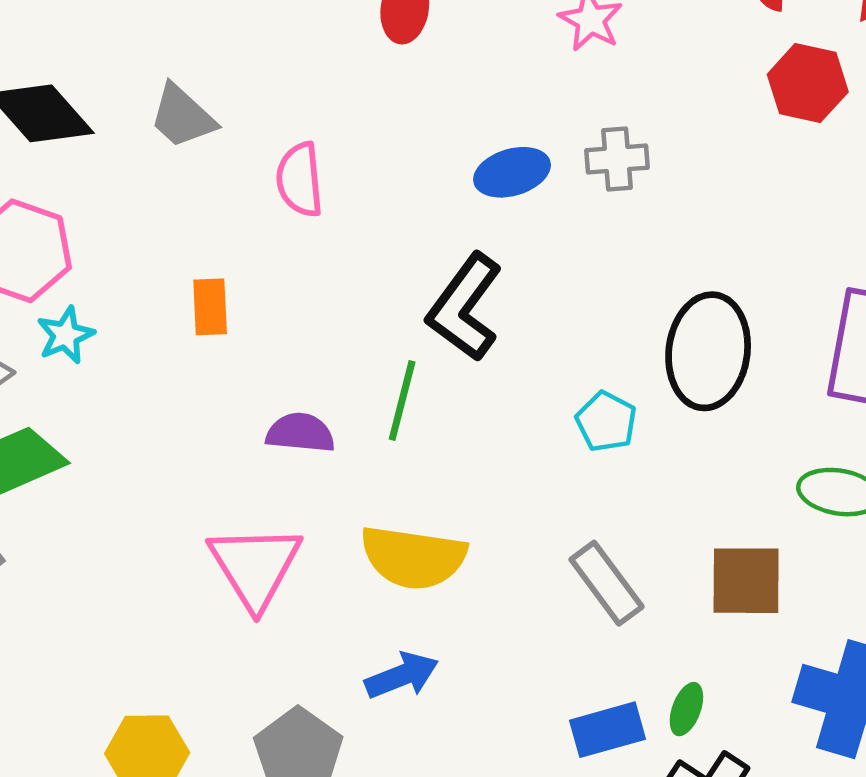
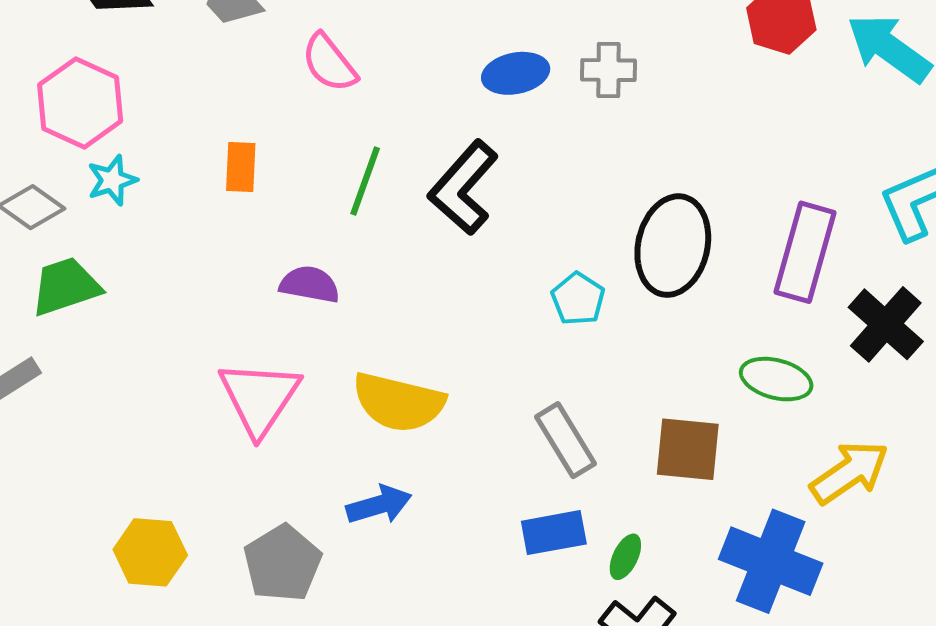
pink semicircle: (300, 180) -> (329, 63), turned -38
green line: (402, 400) -> (365, 181), moved
blue rectangle: (607, 730) -> (554, 533), moved

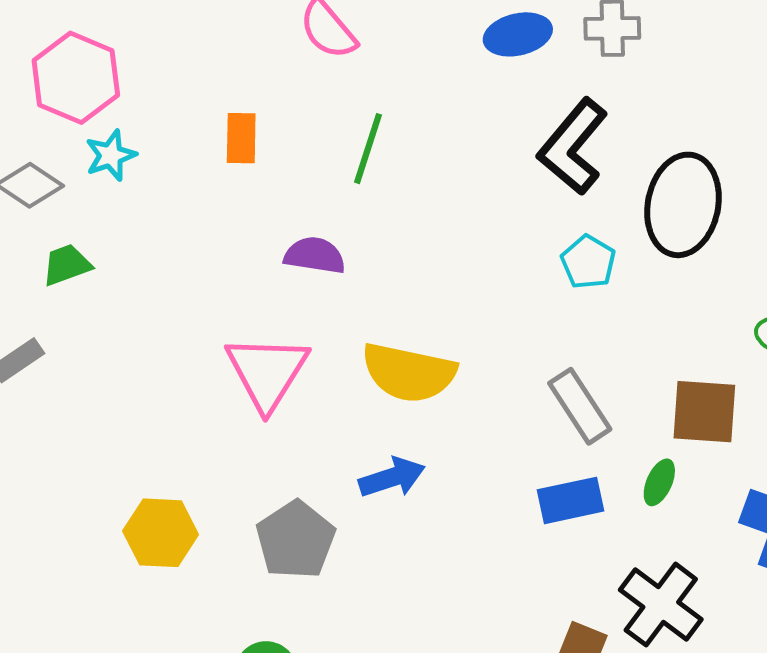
black L-shape: (463, 188) -> (573, 147), moved
green trapezoid: (66, 286) -> (67, 265), size x0.7
green ellipse: (625, 557) -> (659, 482), moved

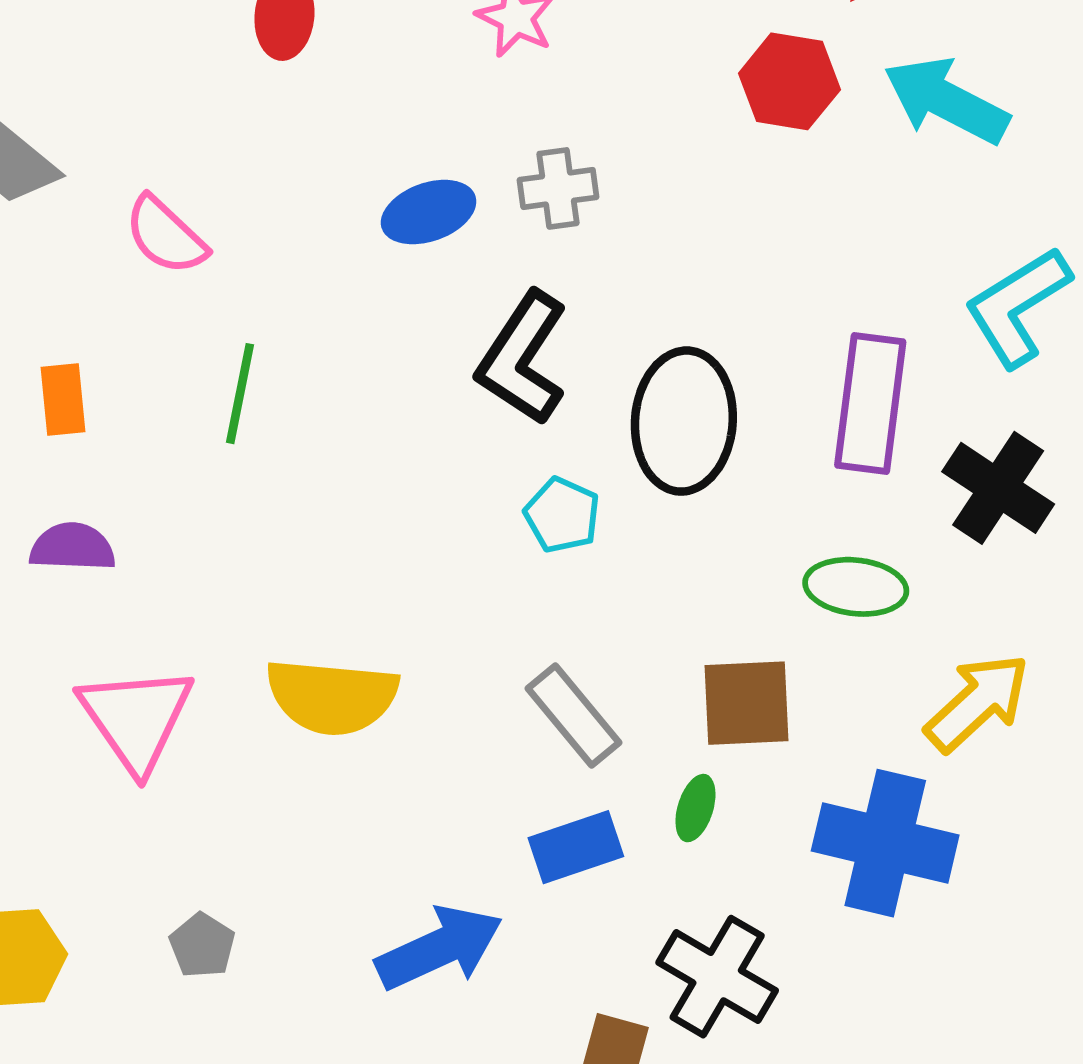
purple semicircle: (315, 255) -> (72, 547), moved
blue arrow: (392, 477) -> (440, 948), moved, size x1.4
gray pentagon: (296, 540) -> (202, 945), size x0.6

